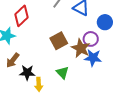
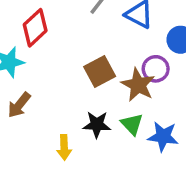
blue star: (93, 58) -> (163, 137), moved
black star: (27, 73) -> (97, 125), moved
green triangle: (62, 73) -> (132, 124), moved

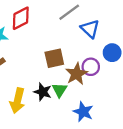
green triangle: (132, 124) -> (60, 90), moved
yellow arrow: (64, 147) -> (18, 101), size x1.5

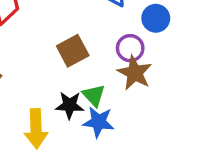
brown star: (77, 74) -> (135, 73), moved
blue star: (83, 112) -> (98, 122), moved

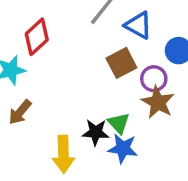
brown square: (73, 51) -> (121, 63), moved

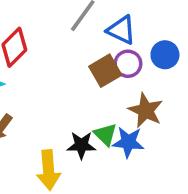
purple circle: (154, 79) -> (128, 64), moved
blue star: (123, 148) -> (128, 142), moved

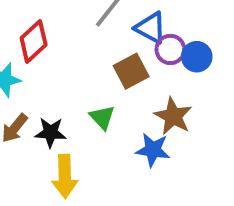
purple circle: (128, 64) -> (170, 49), moved
green triangle: (105, 134) -> (102, 117), moved
black star: (81, 145) -> (50, 132), moved

